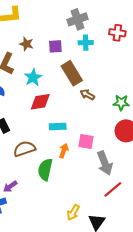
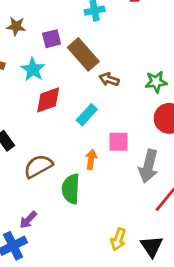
purple square: (55, 46) -> (52, 39), moved
cyan rectangle: (58, 126) -> (87, 115), moved, turned -35
gray arrow: (105, 163) -> (148, 166), turned 45

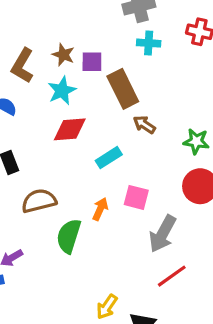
brown star: (16, 26) -> (63, 55), moved

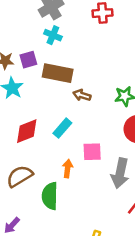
cyan cross: (149, 43) -> (53, 35), moved, turned 36
brown rectangle: (123, 89) -> (58, 73), turned -36
red diamond: (70, 129) -> (27, 131), moved

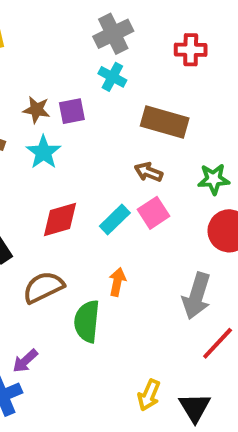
brown rectangle: (58, 73) -> (165, 122), moved
pink square: (92, 152) -> (153, 213), moved, turned -36

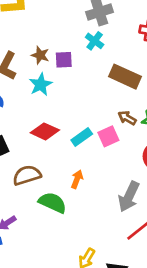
brown arrow: (149, 172) -> (127, 118), moved
red diamond: (60, 220) -> (45, 131), turned 32
green semicircle: (87, 321) -> (53, 203), turned 100

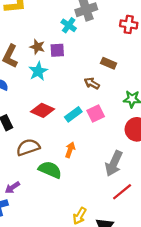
cyan cross: (95, 41) -> (69, 25), moved
brown rectangle: (125, 77) -> (109, 63), size x0.6
brown arrow: (127, 118) -> (92, 83), moved

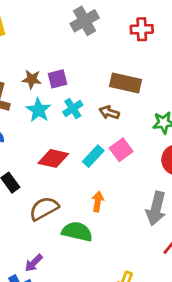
cyan cross: (69, 25) -> (73, 109), moved, turned 32
brown rectangle: (109, 63) -> (126, 83), size x1.5

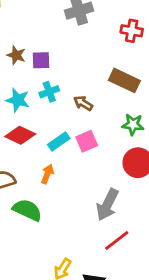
brown rectangle: (126, 83) -> (124, 80), moved
cyan star: (38, 110) -> (18, 100), moved, turned -30
orange arrow: (98, 202) -> (47, 174), moved

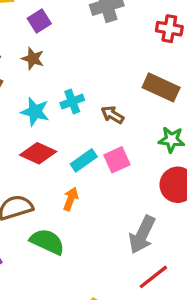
purple square: (41, 60) -> (39, 21), moved, turned -30

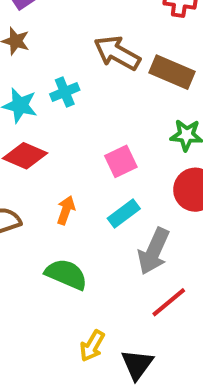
brown arrow: (112, 115) -> (117, 53), moved, size x1.6
cyan rectangle: (84, 160) -> (124, 214), moved
green semicircle: (47, 242) -> (66, 274), moved

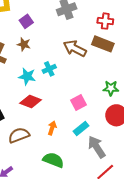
brown rectangle: (172, 72) -> (103, 44), moved
gray arrow: (154, 251) -> (97, 147), turned 125

